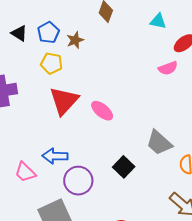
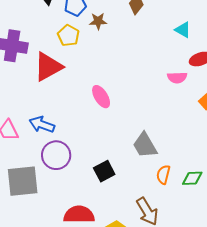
red triangle: (64, 101) -> (48, 67), moved
black square: (124, 167) -> (104, 171), moved

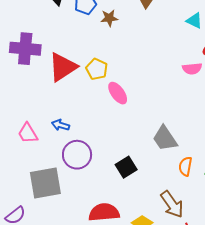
yellow pentagon: (68, 36) -> (97, 69), moved
blue arrow: (42, 125) -> (61, 125), size x0.7

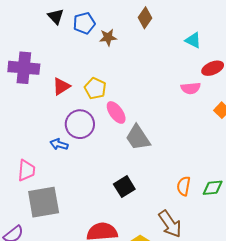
red triangle: (63, 67) -> (61, 86), size x0.6
pink trapezoid: (28, 133) -> (26, 170), moved, turned -145
gray trapezoid: (165, 138) -> (138, 138), moved
purple circle: (77, 155) -> (80, 124), moved

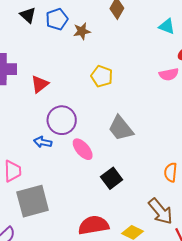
yellow pentagon: (95, 88) -> (102, 76), moved
pink ellipse: (116, 112) -> (83, 149), moved

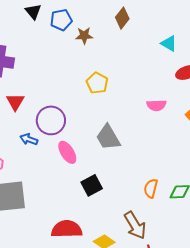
pink semicircle: (169, 74) -> (156, 105), moved
red triangle: (40, 84) -> (15, 102), moved, turned -30

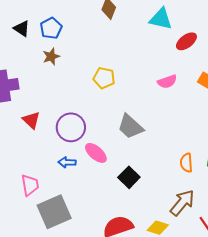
brown star: (84, 36) -> (51, 57), moved
cyan triangle: (169, 43) -> (161, 19), size x1.4
blue arrow: (29, 139) -> (67, 162), moved
brown arrow: (135, 225) -> (182, 203), turned -92

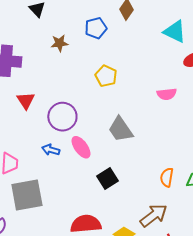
blue pentagon: (51, 28) -> (96, 28), moved

